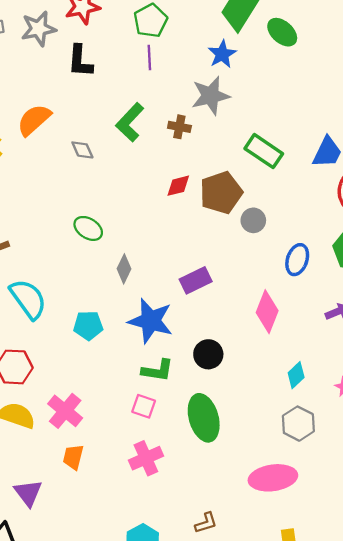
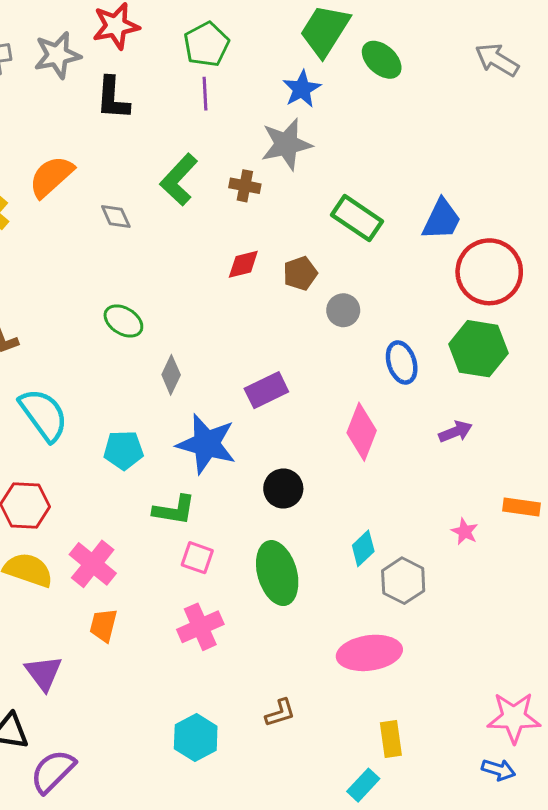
brown pentagon: (221, 193) -> (300, 273), size x0.6
blue ellipse: (297, 260) -> (402, 362), turned -36
green L-shape: (157, 370) -> (174, 510), moved
cyan diamond: (296, 375) -> (363, 548), moved

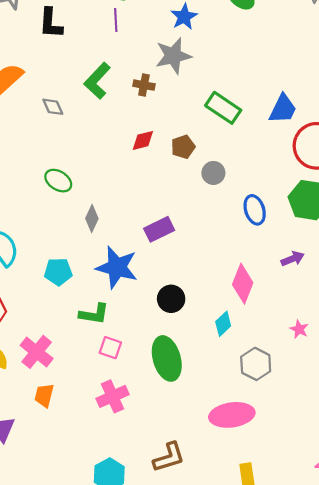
pink diamond: (362, 432) -> (243, 284), moved
cyan diamond: (363, 548) -> (223, 324), moved
brown L-shape: (280, 713) -> (169, 457), size x1.5

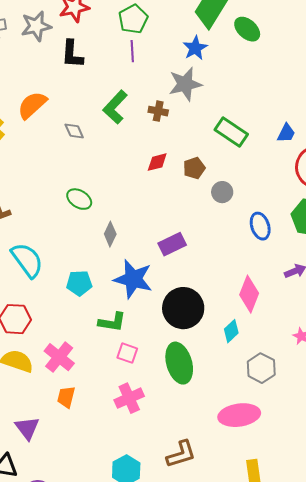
blue trapezoid: (283, 109) -> (286, 133), size x0.7
black circle: (171, 299) -> (183, 308), size x1.6

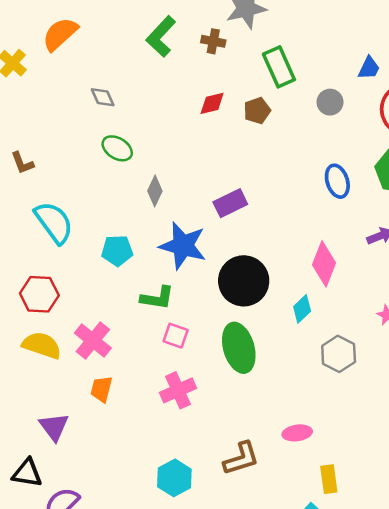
gray diamond: (74, 131) -> (103, 97), moved
green rectangle: (231, 132) -> (279, 67), moved, turned 32
gray circle: (222, 192) -> (330, 102), moved
pink ellipse: (239, 415) -> (297, 433), moved, size x0.6

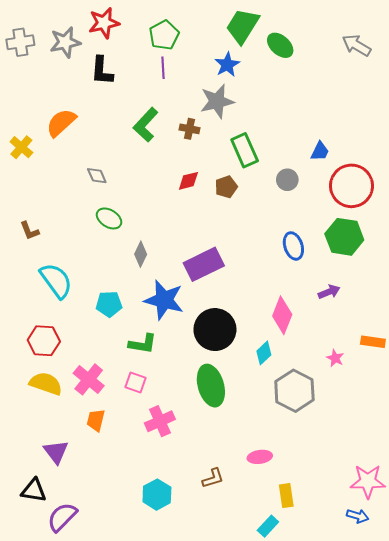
purple rectangle: (230, 203) -> (204, 264), size x1.4
pink square: (176, 336) -> (136, 383), moved
gray hexagon: (339, 354) -> (294, 391), size x1.4
brown L-shape: (241, 458) -> (213, 478), size x0.7

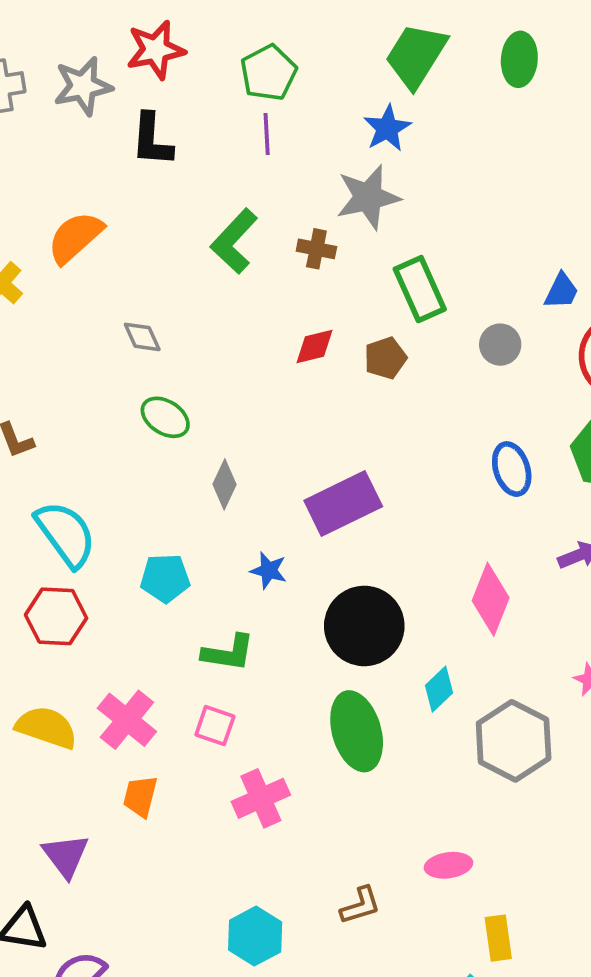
green ellipse: (280, 45) -> (519, 59), moved, turned 52
blue star: (164, 300) -> (269, 570), size x0.5
red hexagon: (44, 341) -> (56, 616), moved
cyan diamond: (264, 353) -> (439, 689), moved

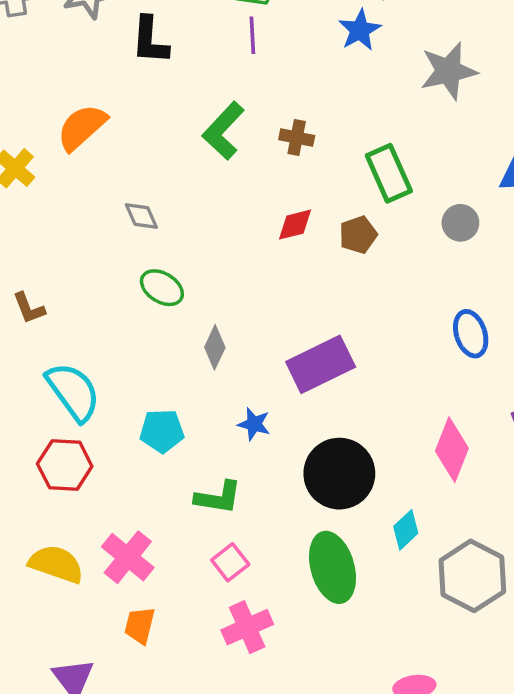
gray star: (368, 197) -> (448, 71), moved
pink square: (215, 726) -> (230, 562), moved, turned 33

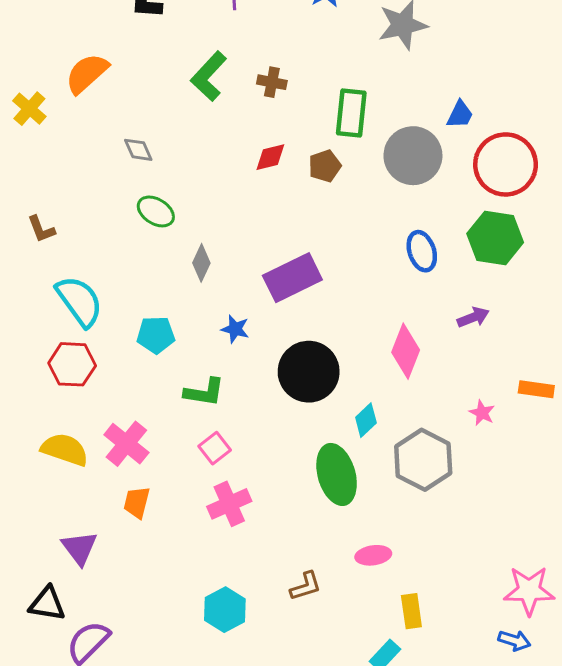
green rectangle: (389, 173) -> (351, 113), turned 30
gray circle: (460, 223) -> (413, 156), size x1.8
green ellipse: (332, 567) -> (337, 474), moved

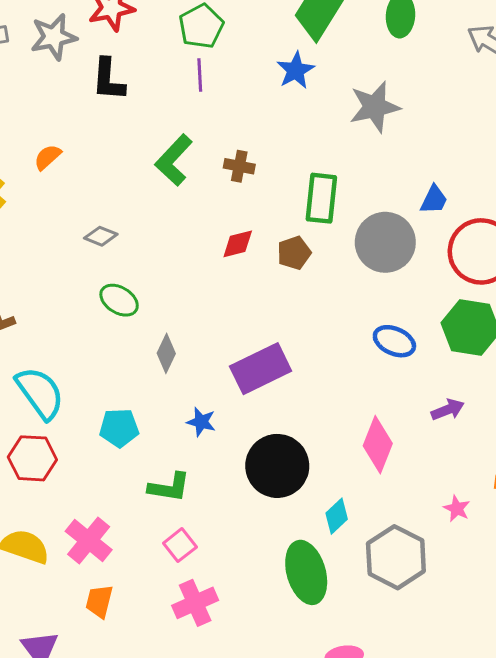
orange semicircle: (87, 73) -> (48, 157), size x0.6
gray diamond: (138, 150) -> (101, 236), turned -44
blue ellipse: (422, 251) -> (394, 341), turned -48

